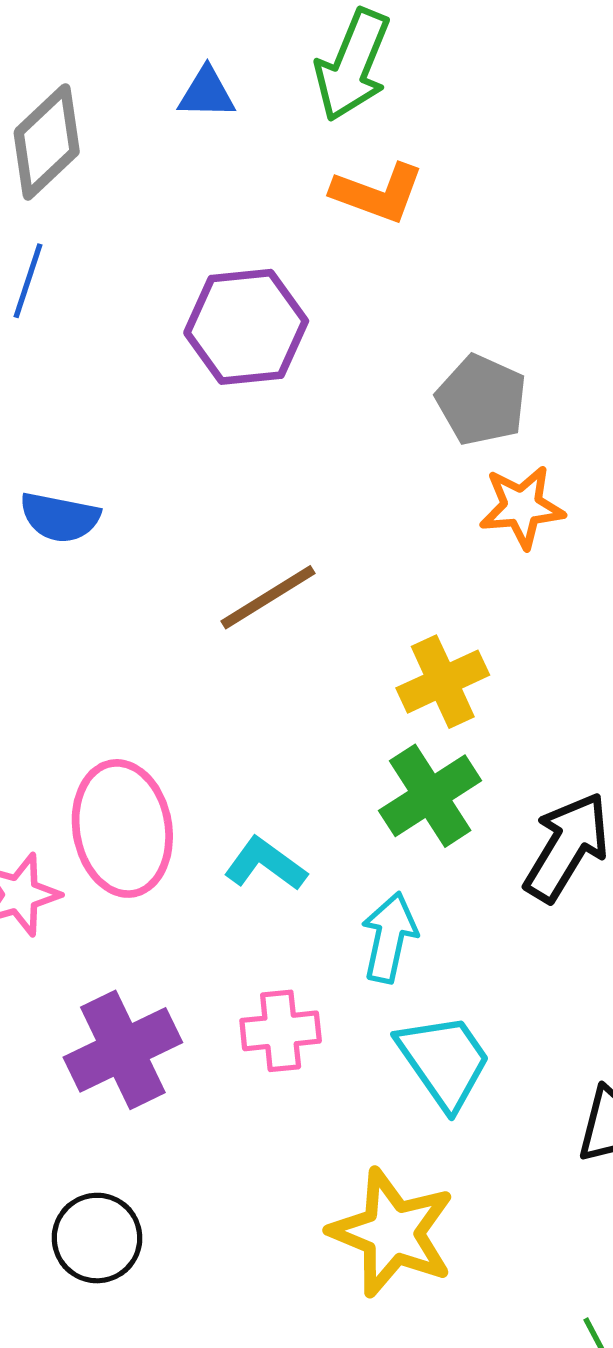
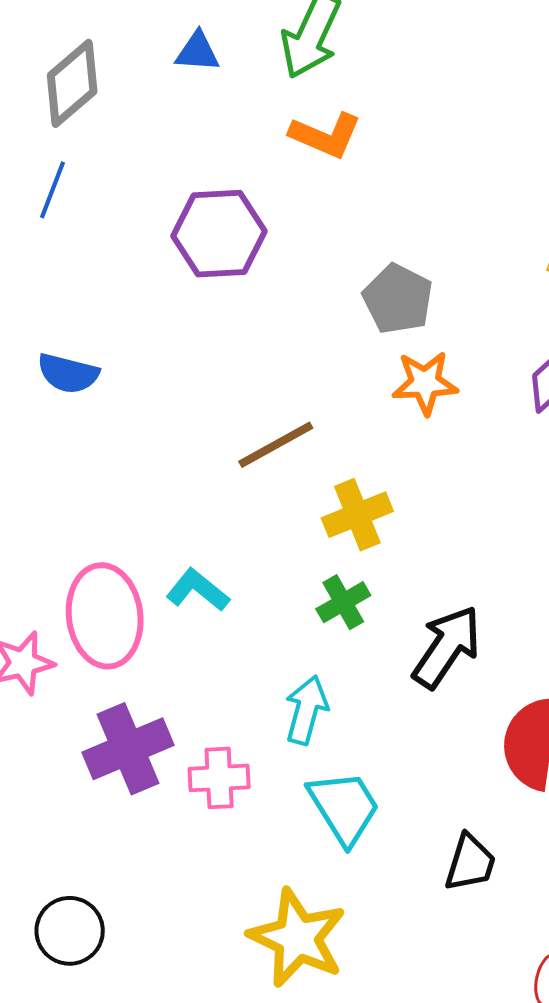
brown line: (268, 597) -> (276, 445), moved
green cross: (430, 796) -> (343, 602), size x0.7
cyan L-shape: (265, 864) -> (198, 590), moved
purple cross: (123, 1050) -> (128, 749), moved

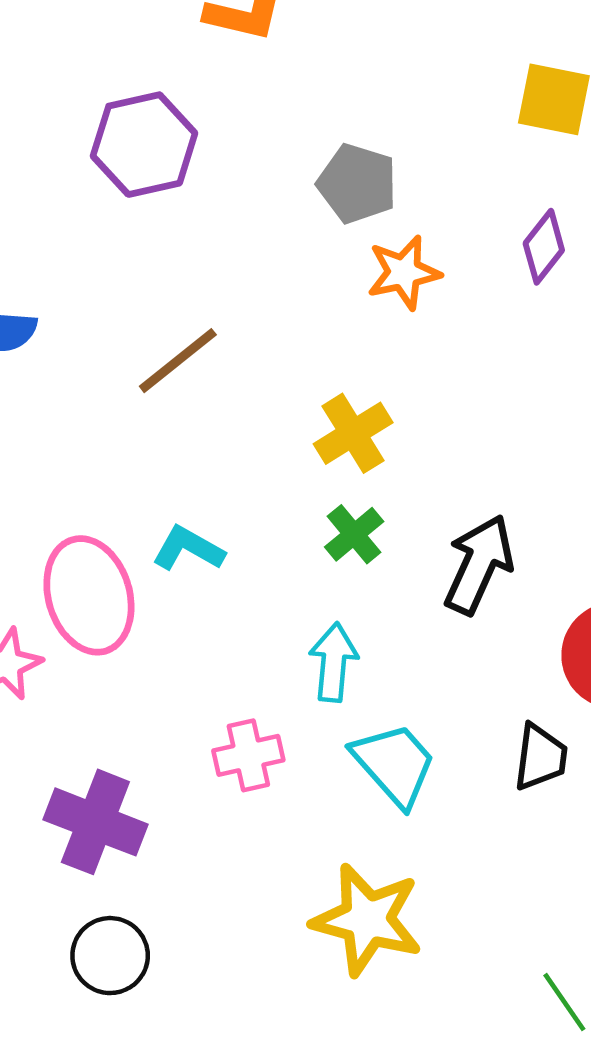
brown line: (276, 445) -> (178, 361), moved
purple cross: (128, 749) -> (95, 822), moved, turned -36
black trapezoid: (470, 863) -> (540, 757), moved

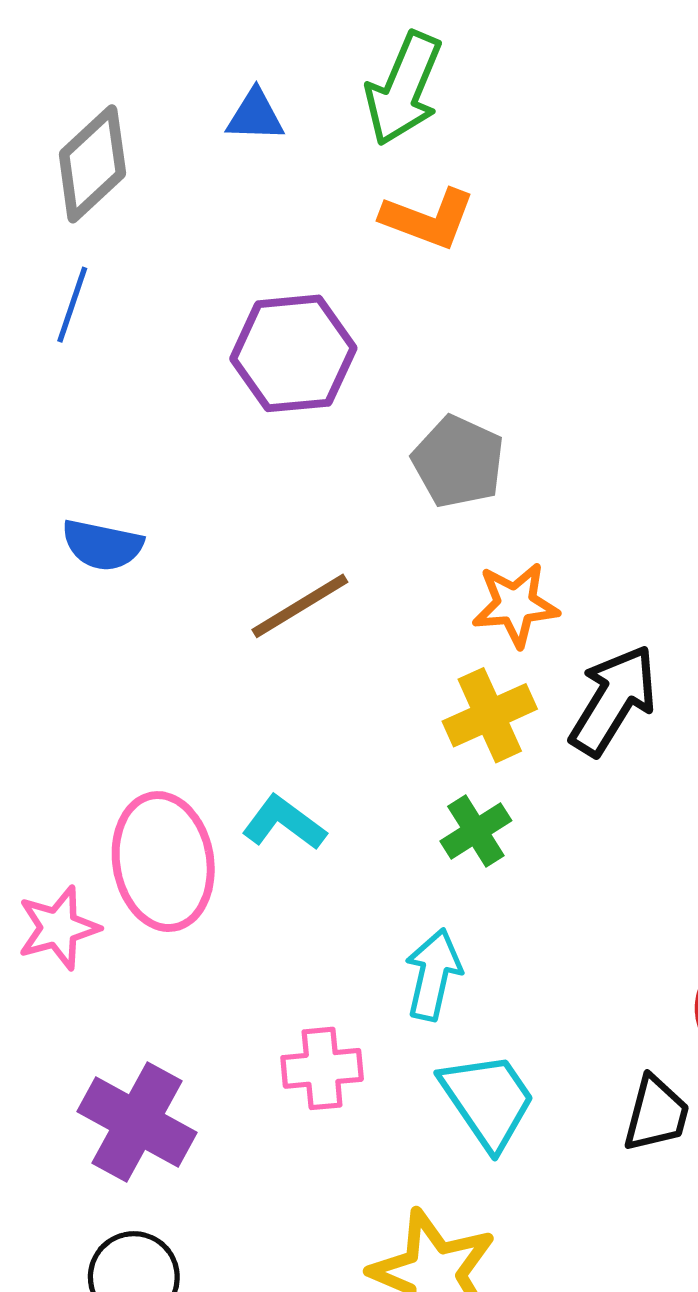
gray pentagon: (357, 183) -> (458, 462), moved
orange star: (404, 273) -> (515, 605), moved
black arrow: (479, 565) -> (613, 700), moved

